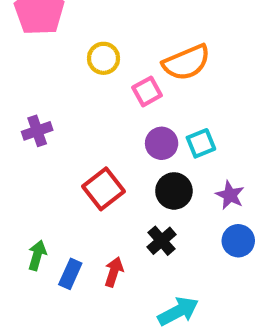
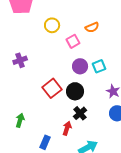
orange semicircle: (186, 62) -> (92, 27), size x0.6
black circle: (174, 191) -> (75, 91), moved
red arrow: (114, 272) -> (67, 128), moved
blue rectangle: (70, 274) -> (45, 142), moved

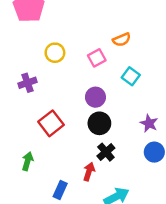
yellow circle: (52, 25) -> (55, 53), moved
purple circle: (80, 66) -> (95, 97), moved
cyan square: (99, 66) -> (131, 76), moved, turned -32
red square: (52, 88) -> (51, 123), moved

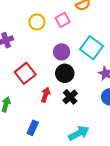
yellow circle: (55, 53) -> (37, 22), moved
cyan square: (131, 76) -> (91, 48), moved, size x1.5
red arrow: (89, 172) -> (45, 95), moved

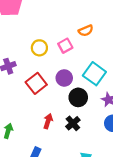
red square: (25, 73) -> (36, 83), moved
black circle: (65, 73) -> (78, 97), moved

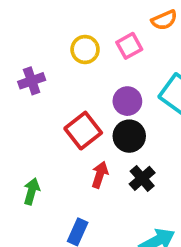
red square: (36, 83) -> (83, 131), moved
black circle: (78, 97) -> (129, 136), moved

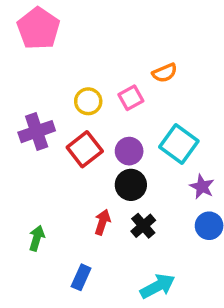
purple cross: (32, 81) -> (37, 132), size x1.4
red square: (83, 131) -> (85, 149), moved

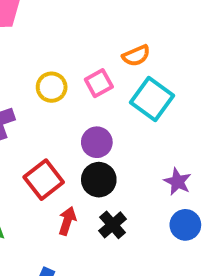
cyan square: (179, 144) -> (152, 99), moved
red square: (85, 149) -> (44, 180), moved

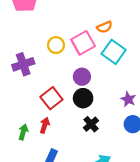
pink square: (99, 83) -> (83, 43), size x1.5
red arrow: (67, 221) -> (45, 125), moved

